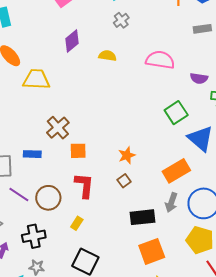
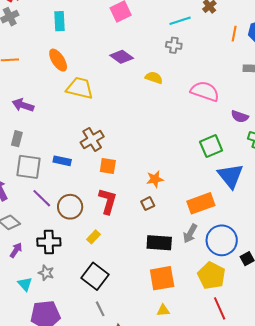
gray cross: (121, 20) -> (174, 45), turned 35
purple diamond: (72, 41) -> (122, 57), turned 65

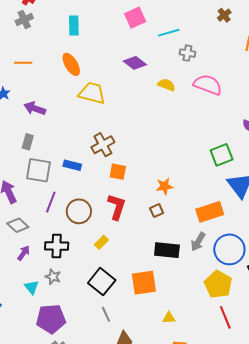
cyan line: (180, 21) -> (169, 33), moved
pink semicircle: (205, 91) -> (208, 85), moved
purple line: (42, 198) -> (51, 202), turned 65
orange square: (162, 278) -> (144, 283), moved

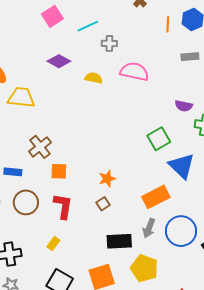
brown circle: (79, 211) -> (26, 202), moved
yellow pentagon: (218, 284) -> (144, 268), moved

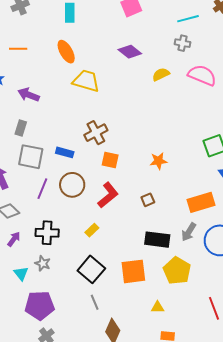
cyan line: (88, 26) -> (188, 19), moved
yellow semicircle: (94, 78) -> (161, 74), turned -48
orange star: (107, 179) -> (158, 161), moved
red L-shape: (63, 206) -> (108, 195), turned 32

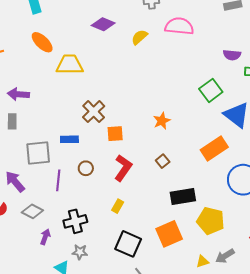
gray rectangle: (21, 128) -> (12, 121), moved
brown circle: (72, 185) -> (86, 168), size x0.6
gray arrow: (189, 232) -> (225, 256), moved, turned 42

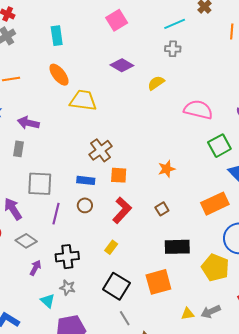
pink semicircle: (179, 26) -> (198, 110), moved
blue rectangle: (69, 139) -> (86, 180), moved
yellow pentagon: (211, 221) -> (215, 268), moved

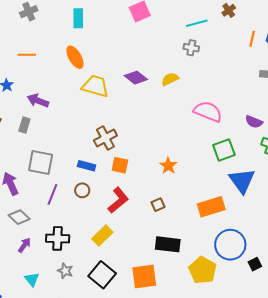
purple diamond: (122, 65) -> (136, 78), moved
orange star: (167, 169) -> (168, 166), turned -30
yellow rectangle: (111, 247) -> (102, 235), size x1.5
gray star: (67, 288) -> (65, 271), moved

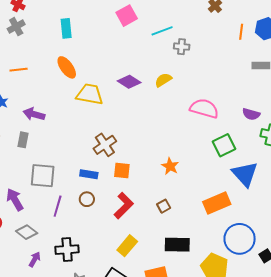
cyan line: (197, 23) -> (162, 31), moved
yellow rectangle: (102, 235) -> (127, 246), moved

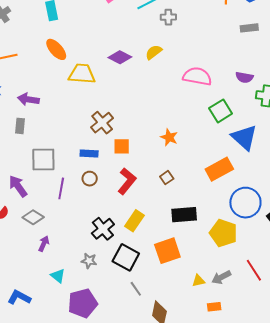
black cross: (67, 250) -> (103, 229), moved, turned -30

